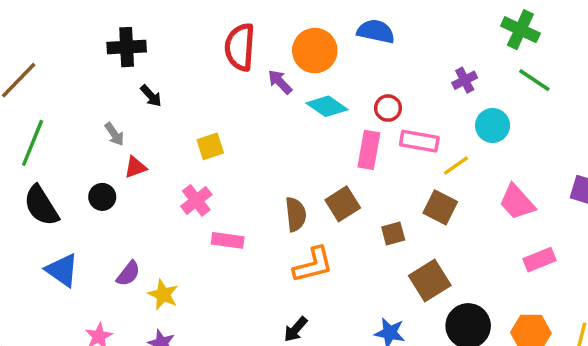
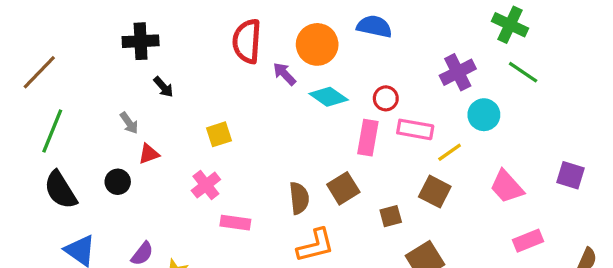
purple cross: (465, 80) -> (458, 72), size x1.5

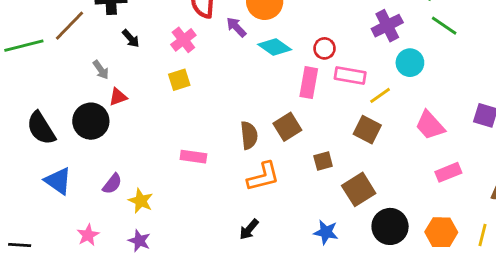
brown line: (39, 72) -> (69, 26), moved
green line: (52, 131) -> (24, 46), moved, turned 54
black circle: (118, 182) -> (91, 121), size x1.6
pink cross: (206, 185) -> (183, 40), moved
brown square: (391, 216) -> (323, 161), moved

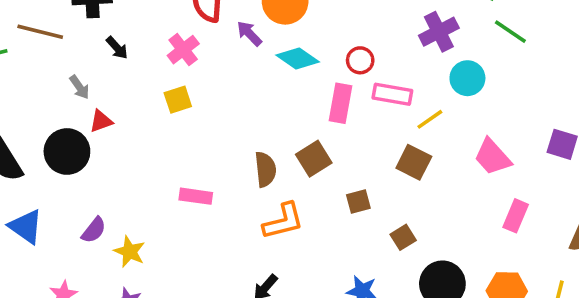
brown line: (69, 26) -> (40, 32), turned 60
pink rectangle: (448, 172) -> (516, 216), turned -45
brown square: (359, 189) -> (403, 237), size x0.6

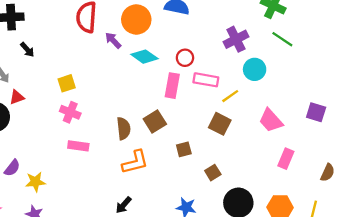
pink cross: (183, 50) -> (70, 112), moved, turned -30
yellow star: (130, 252) -> (35, 182), turned -30

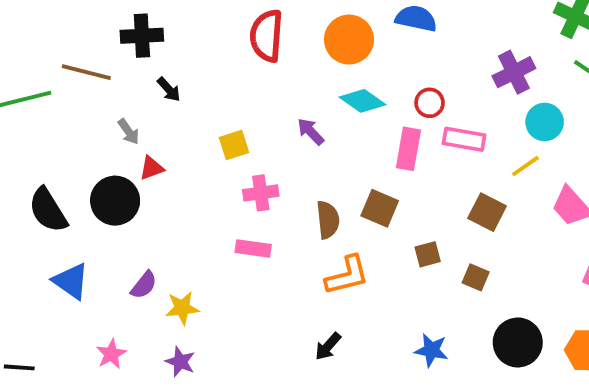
purple arrow: (113, 40) -> (311, 132), moved
yellow line: (230, 96) -> (525, 166), moved
pink cross: (70, 112) -> (261, 193), moved, turned -30
brown square: (155, 122) -> (380, 208), turned -35
brown square: (213, 173) -> (476, 277), moved, turned -35

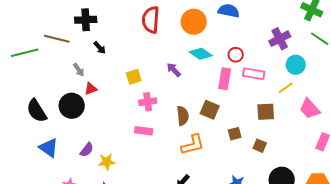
brown square: (487, 212) -> (266, 112), turned -30

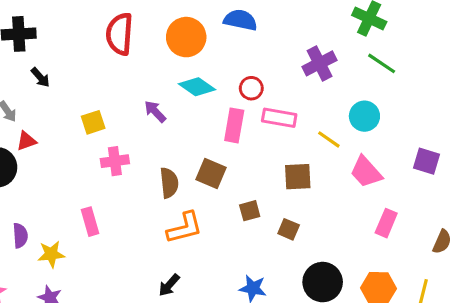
cyan circle: (296, 65) -> (364, 116), moved
yellow line: (286, 88) -> (329, 139), turned 70
pink rectangle: (144, 131) -> (90, 222), moved, turned 66
purple semicircle: (87, 150) -> (20, 236), turned -42

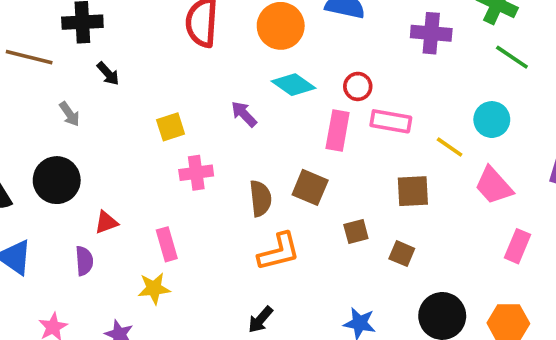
purple cross: (320, 63) -> (431, 33), moved, turned 32
red triangle: (26, 141) -> (106, 222), moved
yellow star: (51, 254) -> (154, 288), moved

